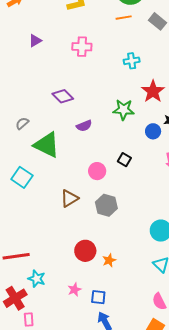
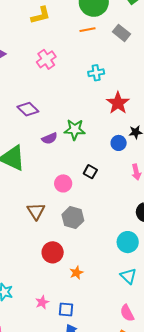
pink cross: (82, 47) -> (46, 59), turned -36
green star: (124, 110) -> (75, 130), moved
brown triangle: (69, 198) -> (36, 211), turned -30
red circle: (85, 251) -> (53, 252), moved

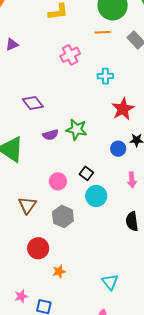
pink cross: (46, 59) -> (70, 55), moved
cyan circle: (128, 242) -> (96, 196), moved

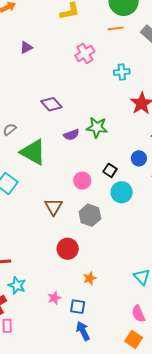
blue circle: (118, 149) -> (139, 158), moved
orange star: (59, 271) -> (90, 278), moved

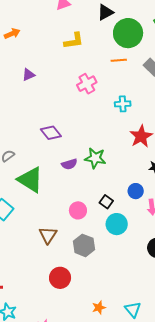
orange star: (90, 278) -> (99, 308), moved

